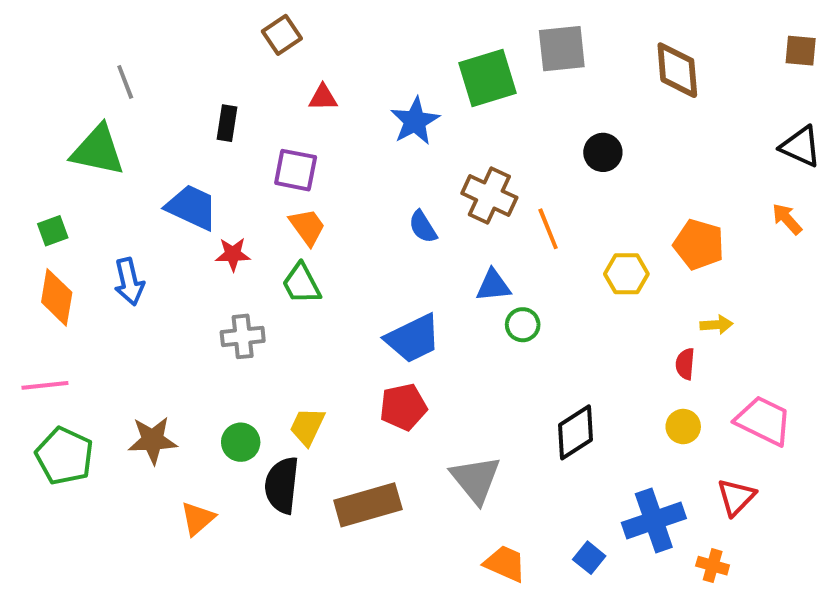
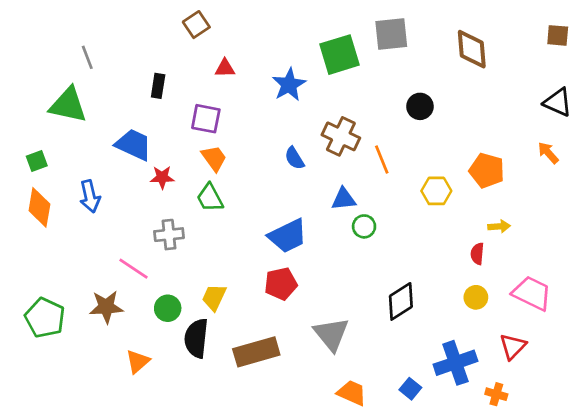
pink line: (45, 385) -> (134, 269), moved, turned 40

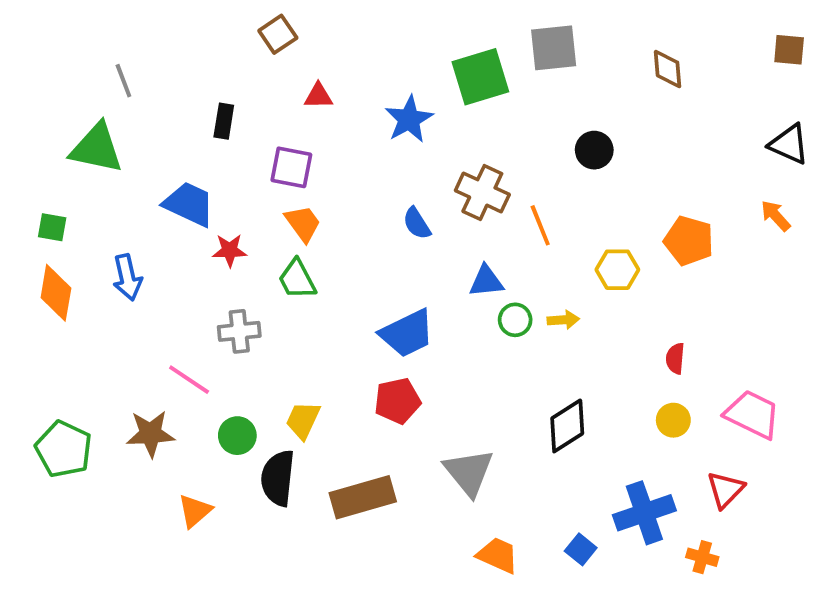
brown diamond: (472, 49) -> (668, 69), size x0.7
green square: (37, 161) -> (52, 227), turned 30
yellow arrow: (499, 226) -> (563, 320), moved

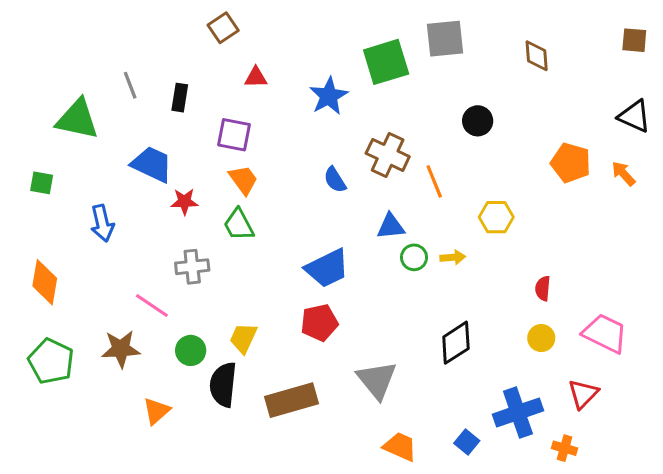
gray line: (123, 81) -> (130, 85), moved
orange pentagon: (689, 241) -> (571, 163), moved
orange diamond: (56, 293) -> (45, 282), moved

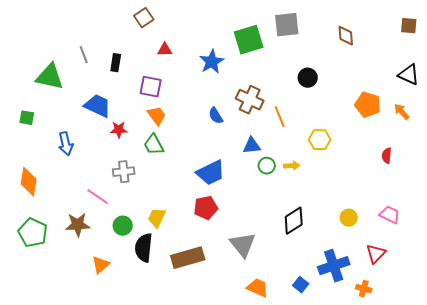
red semicircle: (543, 288) -> (387, 156), moved
pink trapezoid: (605, 333) -> (390, 215), size x0.7

